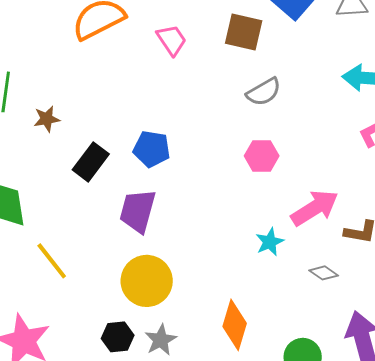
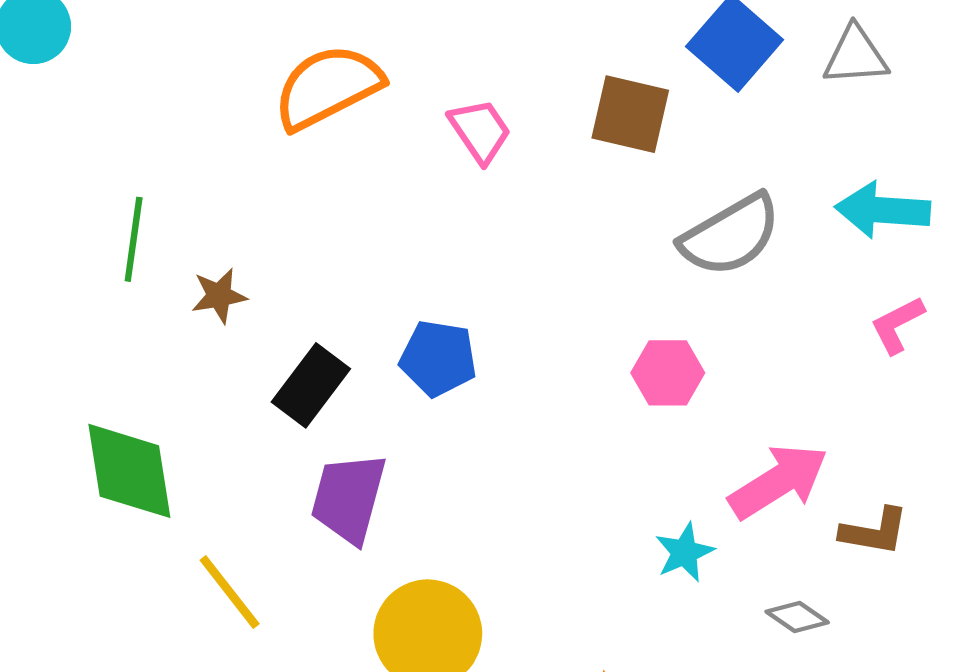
gray semicircle: (264, 92) -> (730, 235), moved, size x1.4
purple trapezoid: (138, 211) -> (349, 498), moved

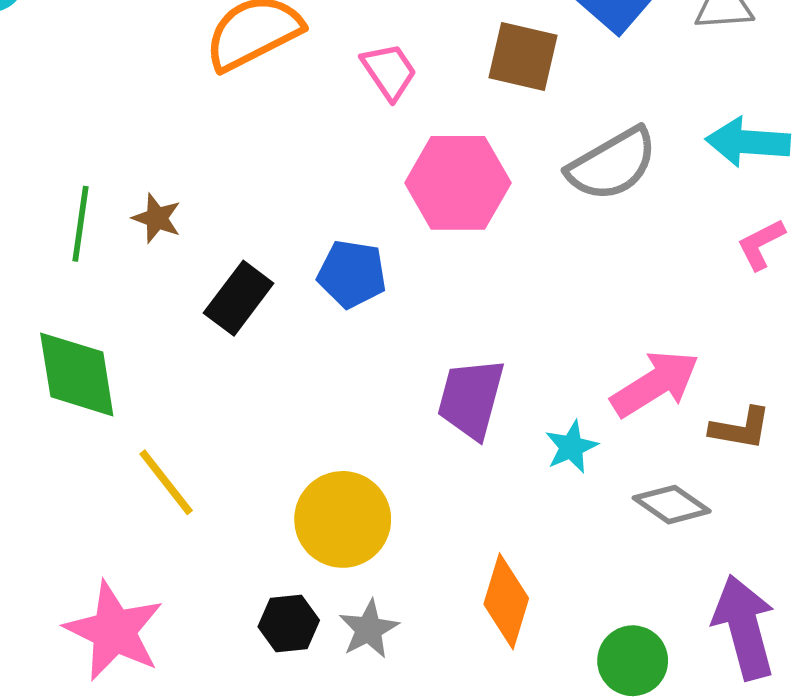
green line: (134, 239) -> (81, 224), moved
brown star: (219, 296) -> (157, 218), turned 30
pink hexagon: (668, 373) -> (458, 183), moved, size x1.6
purple trapezoid: (349, 498) -> (471, 399), moved
gray diamond: (797, 617) -> (672, 505), size x1.4

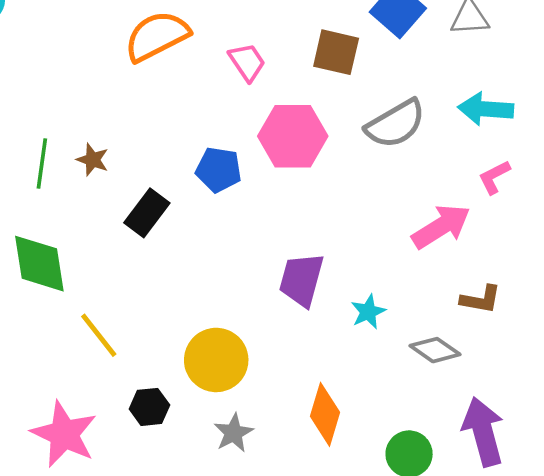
blue pentagon: (352, 274) -> (219, 170), moved
pink arrow: (655, 384) -> (441, 226), moved
black hexagon: (289, 624) -> (149, 407), moved

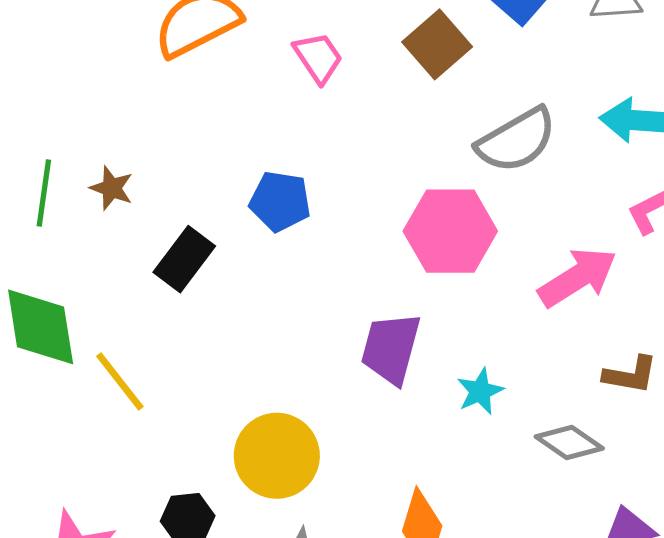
brown square: (336, 52) -> (437, 44), turned 36
pink hexagon: (293, 136) -> (450, 231), moved
yellow line: (99, 335) -> (120, 381), moved

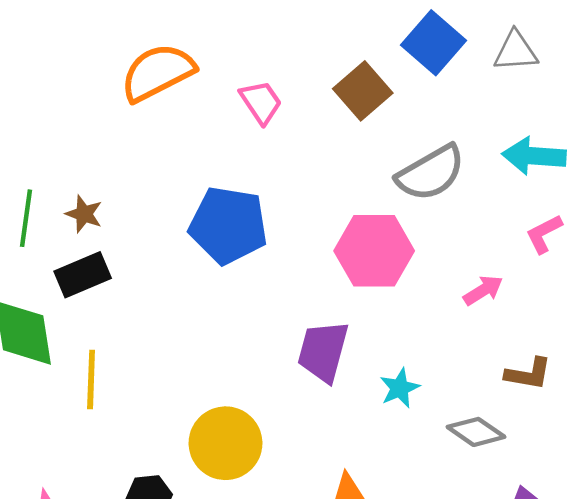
blue pentagon: (280, 201) -> (228, 225), size x1.5
black rectangle: (184, 259) -> (83, 275), moved, turned 30
pink arrow: (578, 277) -> (483, 290), size x0.6
yellow line: (120, 381) -> (91, 380), turned 40

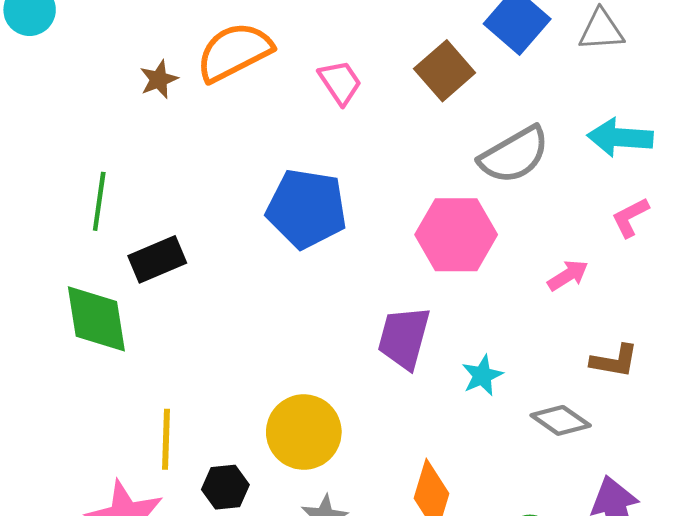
brown star: (84, 214) -> (159, 79), moved, turned 30
yellow line: (91, 380) -> (166, 439), moved

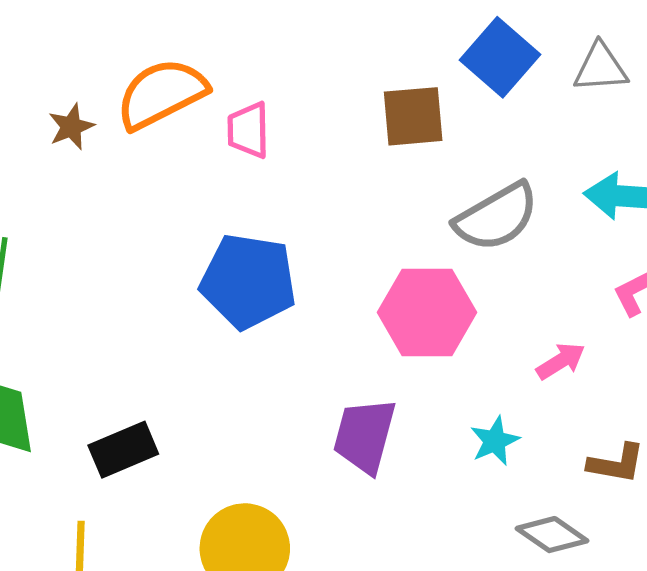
brown square: (445, 71) -> (413, 116), turned 36
pink trapezoid: (340, 82) -> (248, 130), moved, turned -147
black rectangle: (157, 259) -> (123, 450), moved
cyan star: (482, 375) -> (495, 441), moved

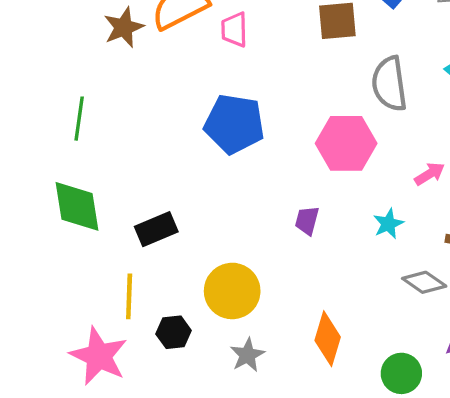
brown star: (71, 127) -> (124, 27), size x1.4
gray semicircle: (496, 217) -> (389, 84), turned 112
purple trapezoid: (365, 436) -> (307, 220), size x0.6

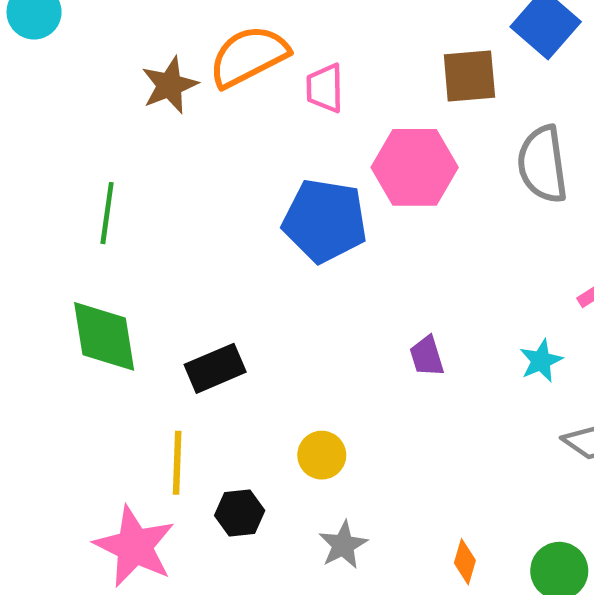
pink hexagon: (346, 143) -> (415, 167), moved
purple trapezoid: (307, 220) -> (427, 356), turned -32
yellow circle: (232, 291) -> (322, 455), size x0.6
orange diamond: (328, 339) -> (465, 562), moved, size x0.6

